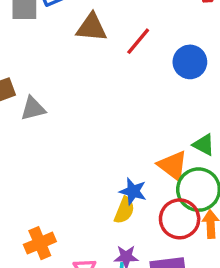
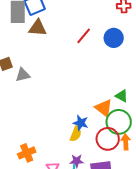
brown triangle: (92, 27) -> (38, 28), moved
blue circle: (190, 62) -> (114, 38), moved

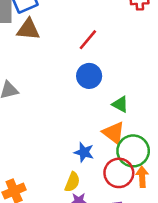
blue circle: (114, 38) -> (89, 76), moved
green triangle: (122, 96) -> (120, 104), moved
yellow semicircle: (76, 134) -> (72, 182), moved

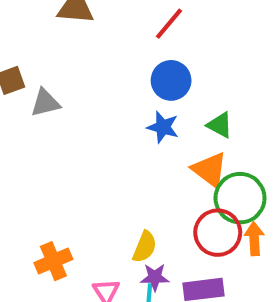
blue star: (84, 152) -> (163, 127), moved

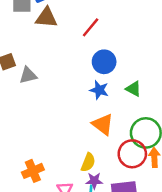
red line: (169, 24) -> (91, 27), moved
orange triangle: (210, 170) -> (103, 124), moved

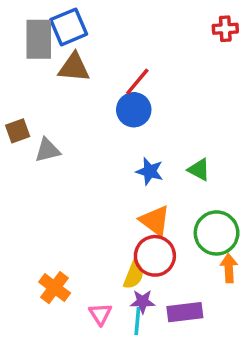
blue circle: (104, 62) -> (134, 110), moved
red circle: (132, 154) -> (155, 256), moved
orange cross: (33, 171) -> (55, 288), turned -30

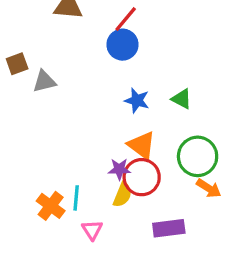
orange arrow: (229, 268) -> (209, 188), turned 125
purple star: (143, 302) -> (119, 169), moved
cyan line: (137, 321) -> (76, 198), moved

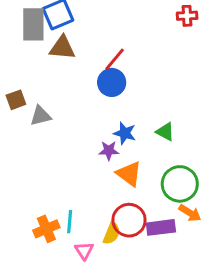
purple star: (119, 169) -> (109, 151), moved
red circle: (142, 177) -> (129, 220), moved
yellow semicircle: (123, 195) -> (112, 233), moved
orange cross: (51, 206) -> (46, 229), turned 30
purple rectangle: (169, 228) -> (161, 227), moved

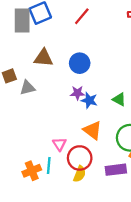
brown triangle: (62, 48) -> (43, 58), moved
red line: (115, 59) -> (82, 16), moved
purple star: (109, 151) -> (78, 93), moved
red circle: (129, 220) -> (80, 158), moved
pink triangle: (84, 251) -> (59, 144), moved

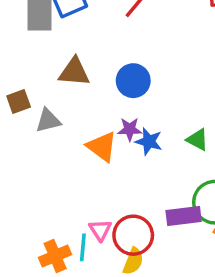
orange triangle: (92, 130) -> (102, 147), moved
pink triangle: (59, 144) -> (100, 230), moved
purple rectangle: (116, 170) -> (184, 216), moved

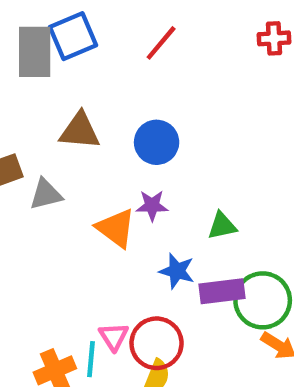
green triangle: (197, 140) -> (222, 226), moved, turned -40
blue star: (149, 141) -> (177, 271), moved
purple rectangle: (184, 216) -> (222, 291), moved

